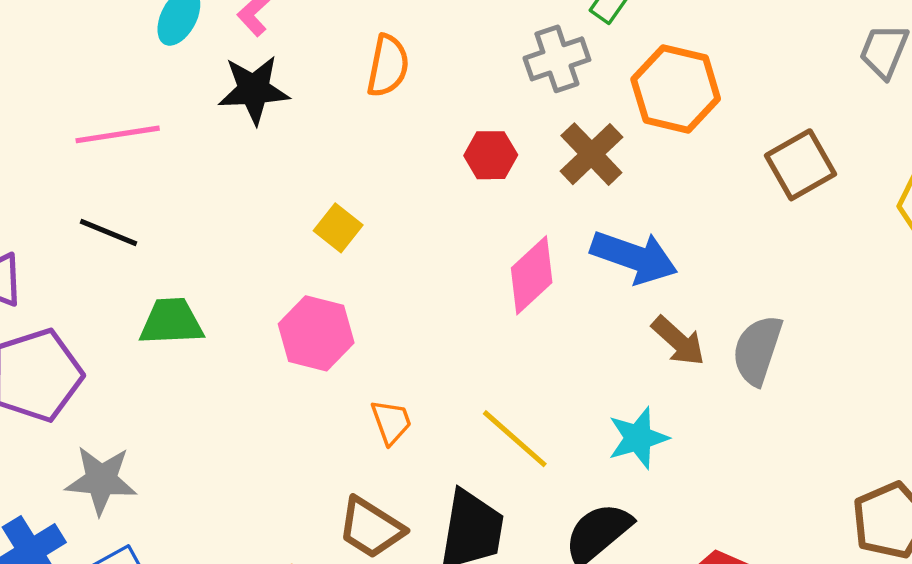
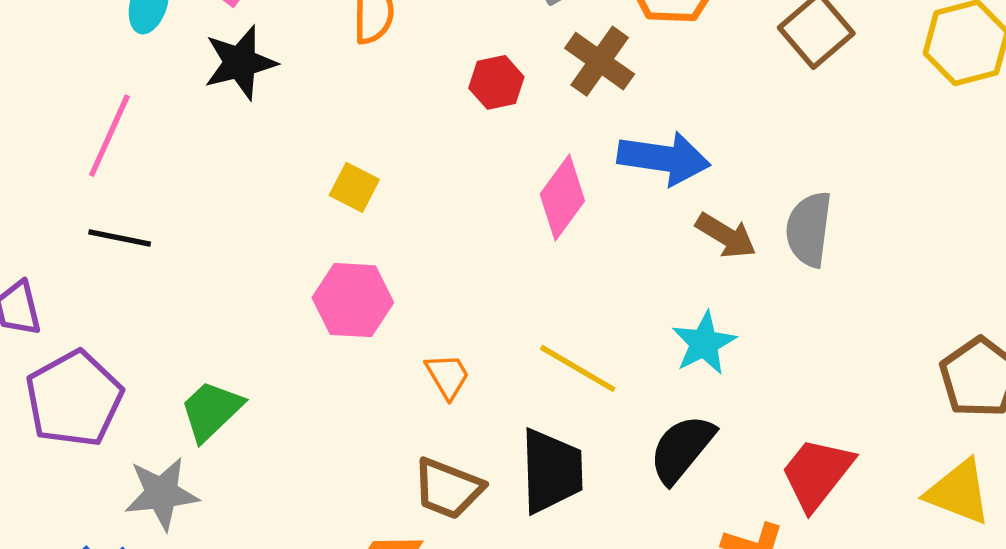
pink line: (118, 134) -> (109, 136), turned -46
green trapezoid: (171, 322) -> (211, 410), moved, turned -30

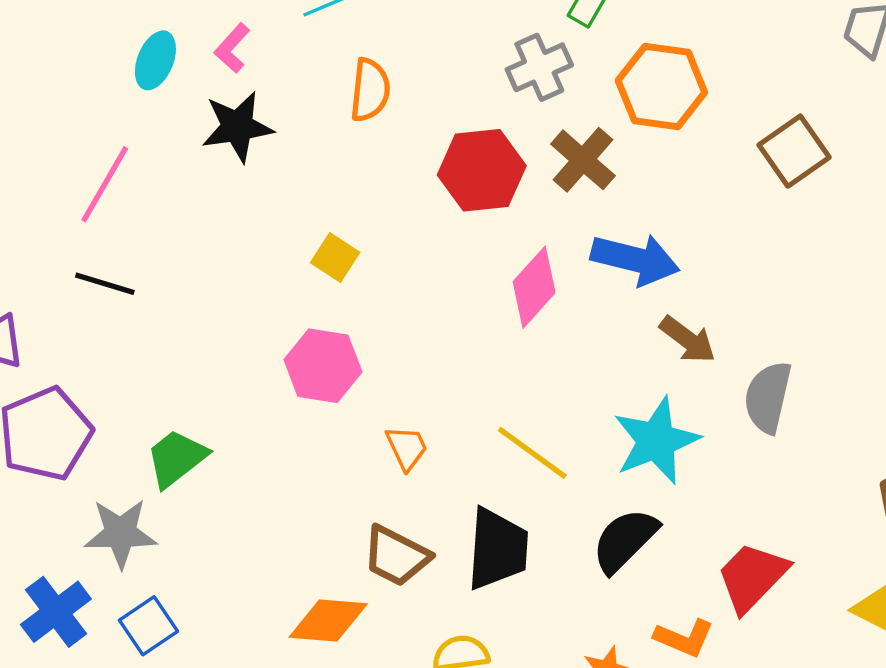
red hexagon: (496, 82) -> (482, 170), size x1.6
gray semicircle: (809, 229) -> (768, 397), moved
cyan star: (704, 343) -> (656, 441), size x1.4

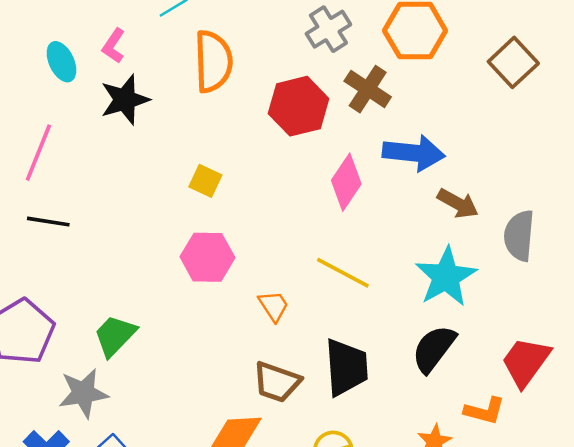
cyan ellipse: (155, 60) -> (61, 62), turned -39
orange semicircle: (370, 90) -> (213, 61), size x1.4
yellow line: (532, 453) -> (343, 273), moved

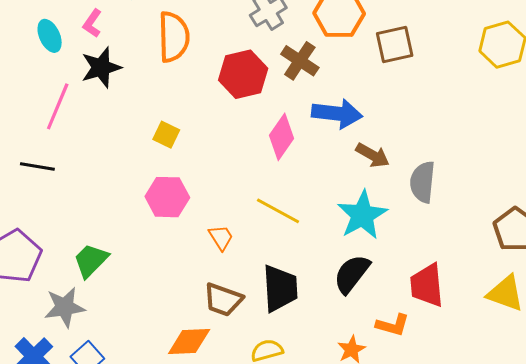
brown square: (513, 62) -> (395, 44), moved, turned 30
pink line: (38, 153) -> (58, 106), moved
red trapezoid: (526, 362) -> (427, 285), turned -42

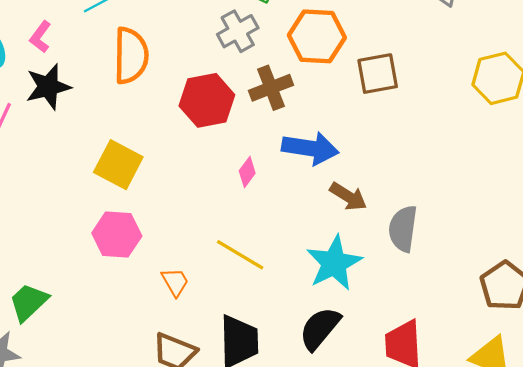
brown cross: (300, 61) -> (271, 88), turned 33
yellow square: (166, 135) -> (118, 165), size x1.6
pink diamond: (281, 137) -> (247, 172), size x0.6

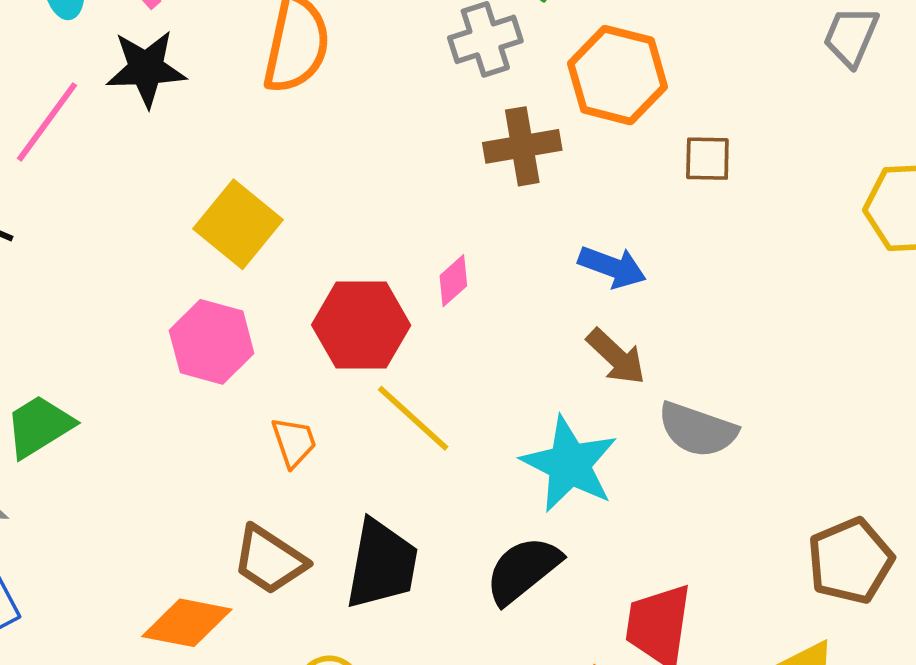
brown square: (378, 74) -> (707, 159), size x0.7
red hexagon: (207, 100) -> (361, 325), moved
blue arrow: (310, 148) -> (612, 267), moved, size x0.7
gray semicircle: (403, 229) -> (697, 430), turned -90
cyan star: (334, 263) -> (569, 464), turned -30

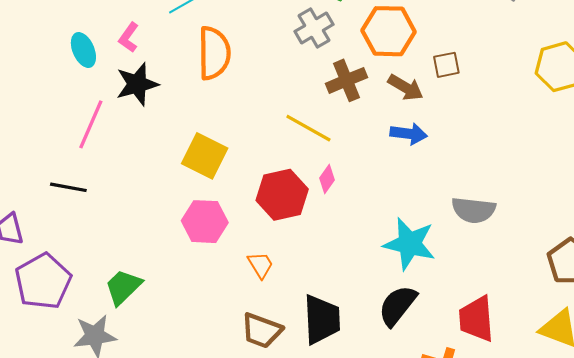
pink diamond: (453, 281) -> (327, 179), moved
brown arrow: (616, 357) -> (406, 87), moved
yellow line: (413, 418) -> (308, 128), moved

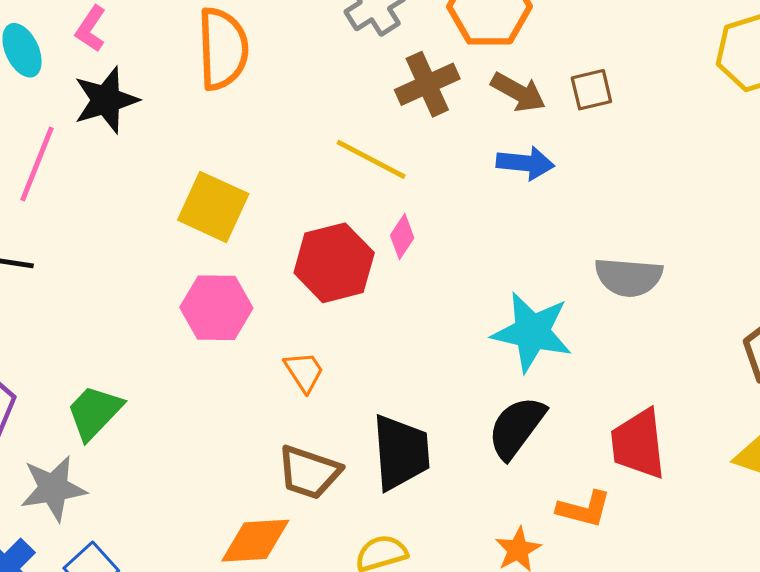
brown square: (446, 65) -> (591, 90), moved

